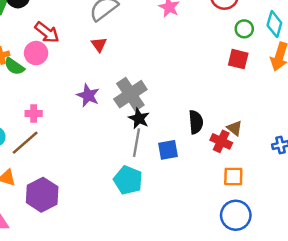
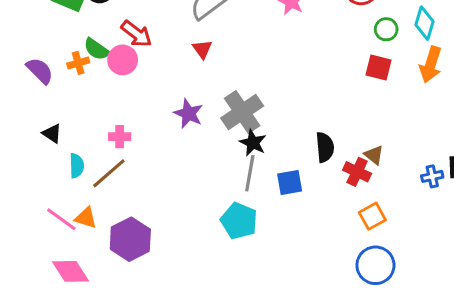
green semicircle: (14, 66) -> (97, 49), moved
orange square: (233, 177) -> (372, 216), turned -30

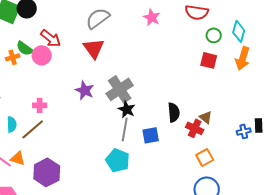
red triangle: (202, 49) -> (94, 48), size x1.6

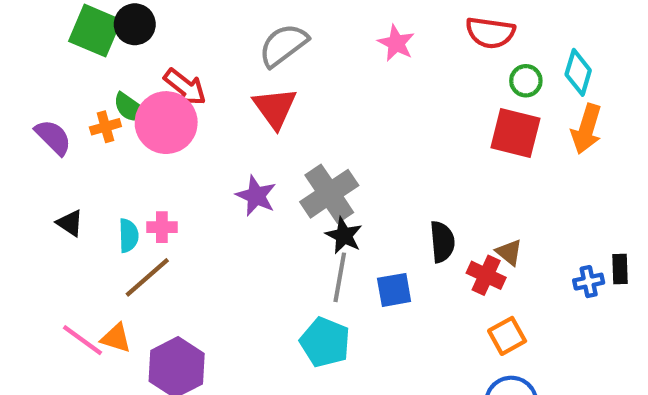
pink circle: (42, 55) -> (166, 123), size x1.5
red square: (209, 60) -> (515, 133), size x1.4
cyan semicircle: (12, 124) -> (128, 236), moved

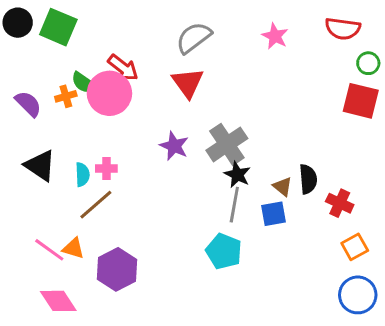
black circle: (135, 24) -> (18, 23), moved
black triangle: (70, 223) -> (40, 166), size x1.6
brown triangle: (509, 252) -> (283, 187), moved

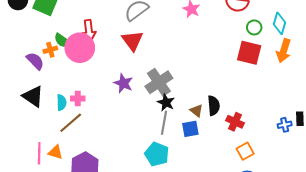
red arrow: (123, 68) -> (89, 30), turned 45
purple semicircle: (28, 104) -> (35, 61), moved
pink line: (49, 250) -> (39, 153), turned 55

